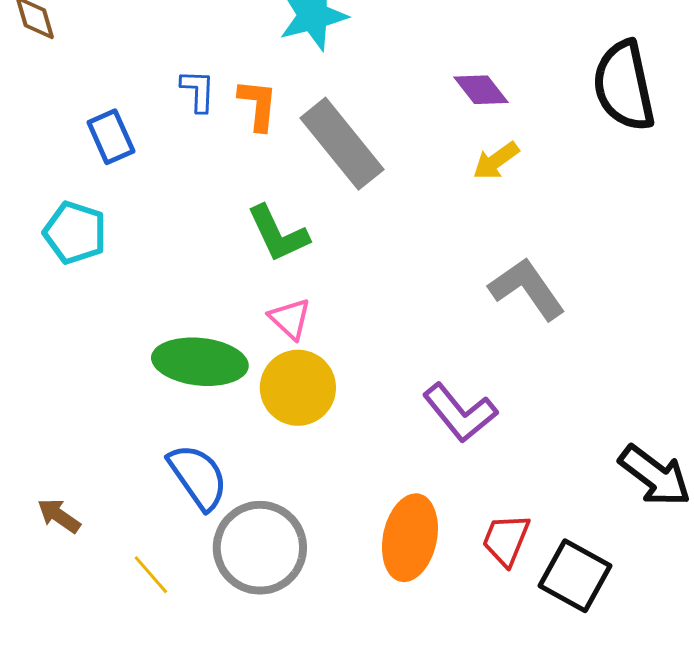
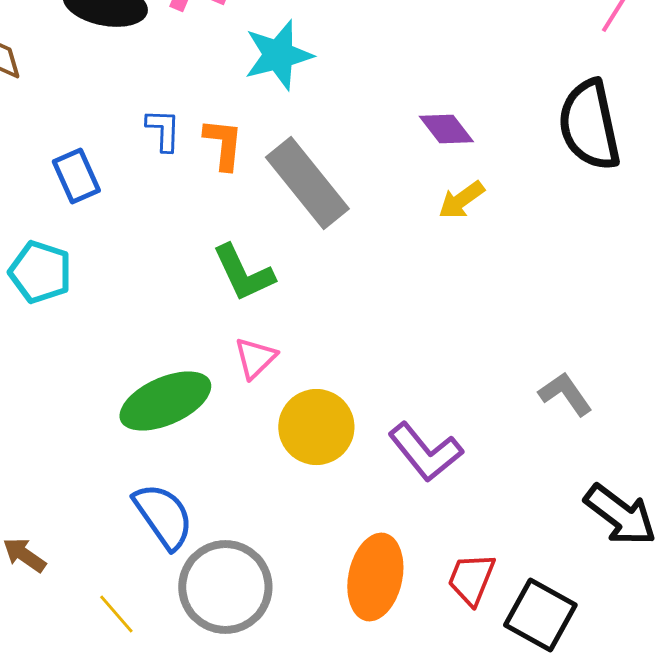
gray L-shape: (527, 289) -> (565, 394), moved, size x0.7
pink triangle: (290, 319) -> (255, 358), turned 33
green ellipse: (200, 362) -> (165, 401), turned -30
yellow circle: (298, 388) -> (316, 427), moved

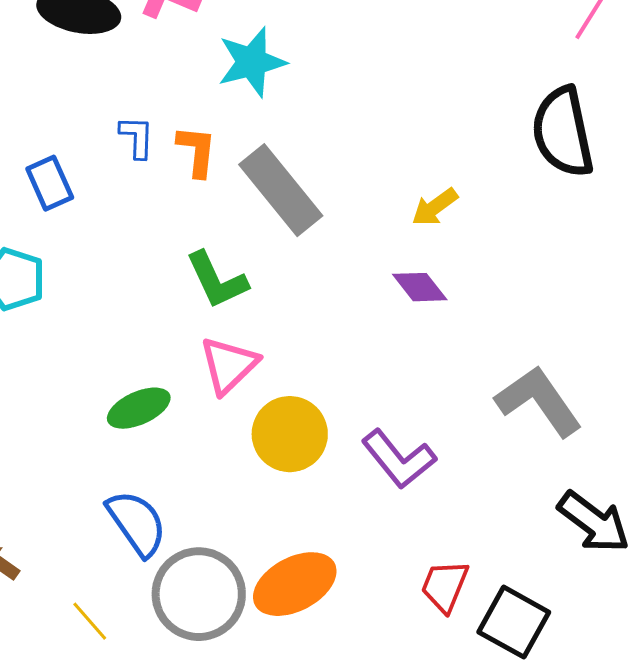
purple diamond: (446, 129) -> (420, 287), moved
pink triangle: (255, 358) -> (229, 365), size x1.4
gray L-shape: (565, 394) -> (539, 401), size x1.6
green ellipse: (165, 401) -> (139, 408), size x0.7
orange ellipse: (375, 577) -> (295, 584), moved, turned 50

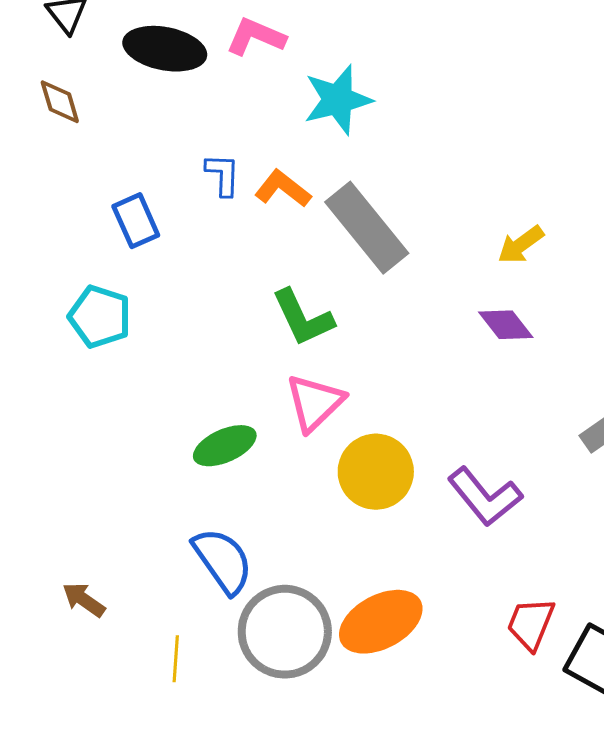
orange L-shape: (197, 151) -> (283, 189), turned -58
yellow line: (90, 621) -> (176, 659), turned 45

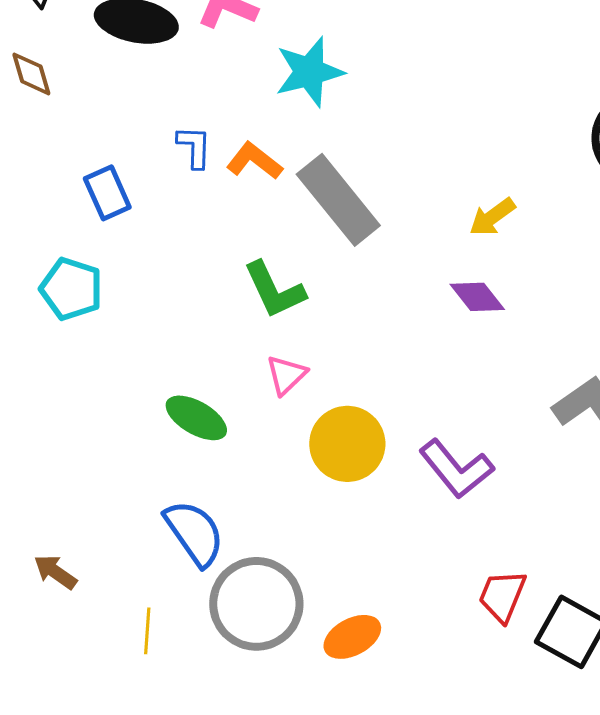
pink triangle: (315, 403) -> (286, 375), size x0.7
green ellipse: (225, 446) -> (196, 418), turned 54
orange ellipse: (381, 622) -> (352, 637), moved, size x0.7

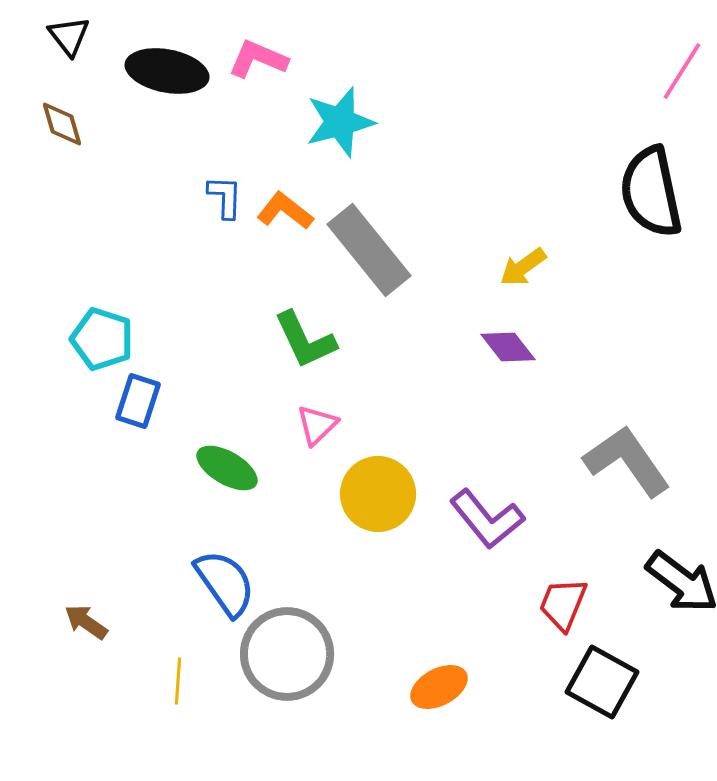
blue rectangle: (107, 193) -> (138, 401), moved, turned 42
red trapezoid: (502, 596) -> (563, 604), moved
orange ellipse: (352, 637) -> (439, 687), moved

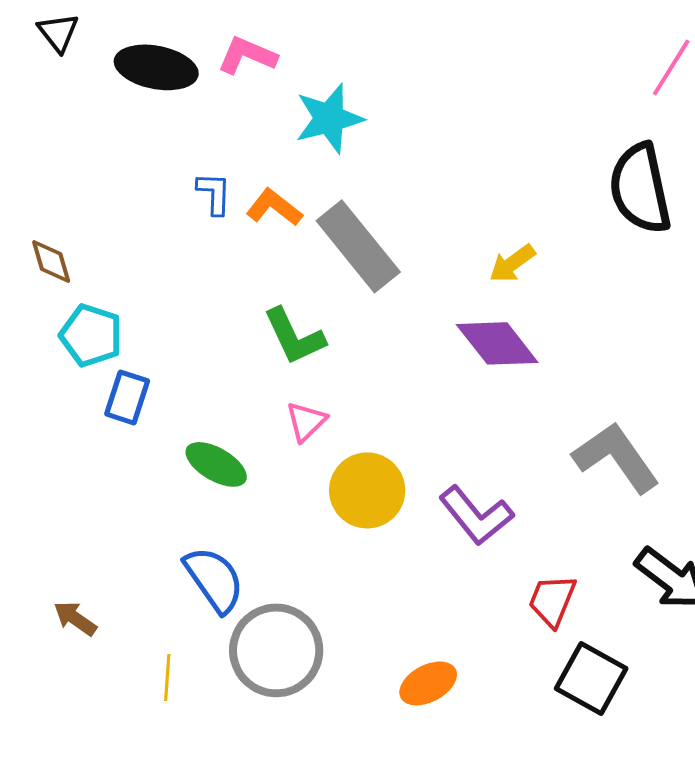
brown diamond: (62, 124) -> (51, 261), moved
purple diamond: (508, 347) -> (497, 343), size x1.5

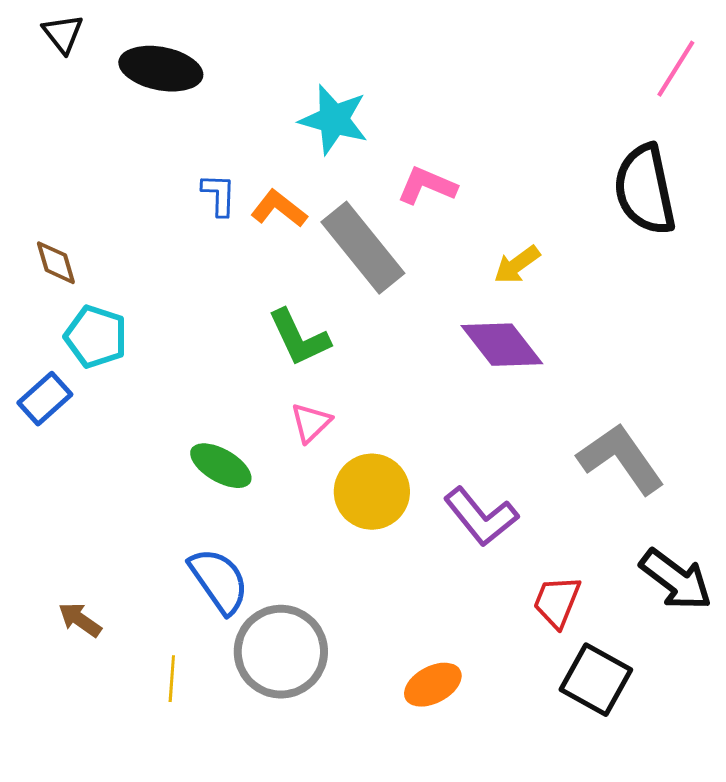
pink L-shape: (247, 55) -> (427, 186), moved
cyan star: (329, 118) -> (334, 120), turned 30
blue rectangle: (127, 397) -> (45, 399), moved, turned 30

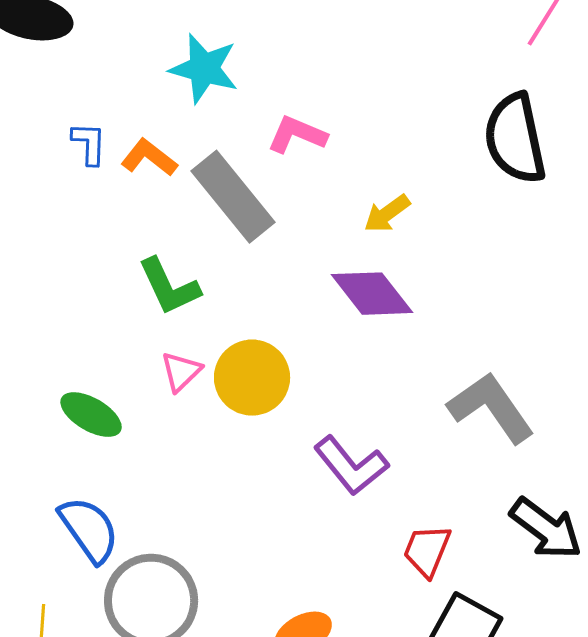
yellow circle: (372, 492) -> (252, 378), moved

